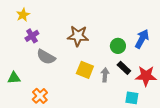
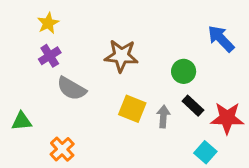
yellow star: (23, 15) -> (48, 23), moved
blue arrow: (142, 39) -> (221, 39), moved, turned -72
cyan square: (132, 98) -> (205, 152), turned 32

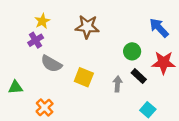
yellow star: (48, 23) -> (42, 21), moved
brown star: (121, 56) -> (87, 27), moved
yellow square: (132, 109) -> (84, 77), moved
red star: (227, 118) -> (164, 63), moved

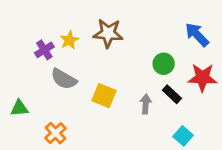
yellow star: (42, 21) -> (69, 40), moved

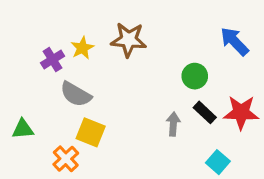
red star: (202, 78) -> (241, 112), moved
yellow square: (104, 96) -> (91, 132), moved

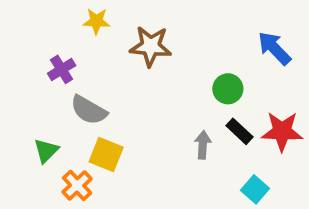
yellow star: (82, 48) -> (96, 21), moved, turned 30
green triangle: (23, 129) -> (46, 151), moved, turned -40

